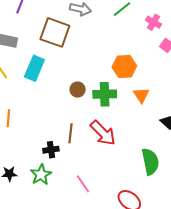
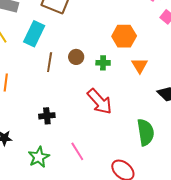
green cross: (105, 94) -> (103, 63), size x0.6
brown line: (71, 133) -> (50, 62), moved
green star: (41, 175) -> (39, 157), moved

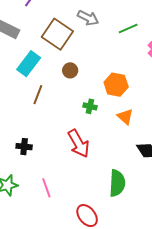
brown circle: (76, 57) -> (70, 70), moved
orange triangle: (140, 65) -> (125, 117), turned -30

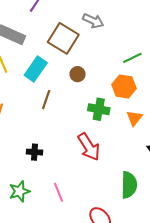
green line: (128, 29) -> (132, 58), moved
green cross: (90, 106) -> (99, 109), size x1.5
orange triangle: (125, 117) -> (134, 118), turned 30

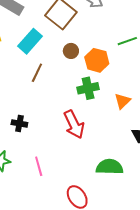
orange hexagon: (124, 87) -> (97, 60), moved
green cross: (99, 109) -> (88, 88), turned -30
green semicircle: (129, 185) -> (110, 167), turned -96

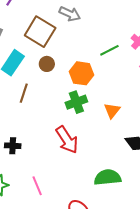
brown circle: (71, 51) -> (47, 64), moved

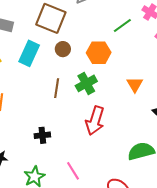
brown line: (24, 93) -> (57, 88), moved
green cross: (76, 102) -> (86, 83), moved
red arrow: (67, 140) -> (95, 121), turned 60

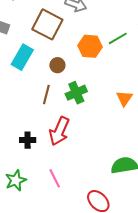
brown circle: (63, 49) -> (57, 65), moved
orange hexagon: (99, 53) -> (90, 46), moved
red arrow: (95, 121) -> (59, 131), moved

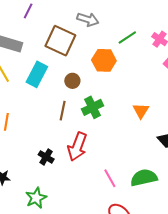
green line: (118, 38) -> (127, 38), moved
black cross: (28, 140) -> (46, 157), turned 35
pink line: (55, 178) -> (110, 178), moved

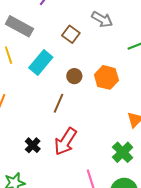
brown square: (60, 41) -> (71, 34), size x0.6
orange hexagon: (104, 60) -> (106, 77), moved
green cross: (92, 107) -> (123, 152), moved, turned -30

